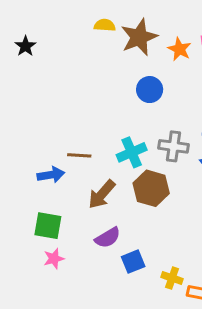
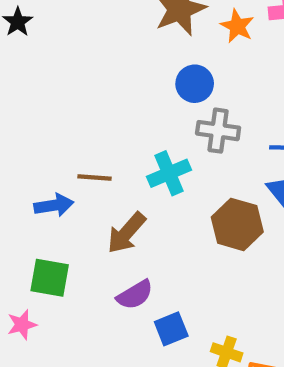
gray cross: (174, 146) -> (218, 131), moved
brown hexagon: (151, 188) -> (237, 224), moved
pink star: (54, 259) -> (22, 325), moved

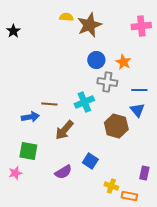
orange star: (237, 26) -> (123, 62), moved
purple semicircle: (135, 295) -> (63, 172), moved
blue square: (171, 329) -> (90, 161), moved, turned -35

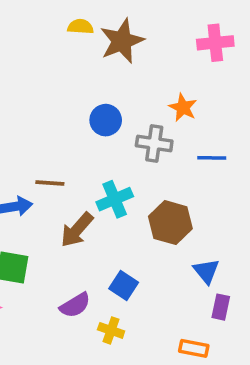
blue circle: (96, 60) -> (106, 120), moved
cyan cross: (84, 102) -> (115, 199), moved
blue triangle: (137, 110) -> (206, 271), moved
yellow cross: (111, 186) -> (111, 330), moved

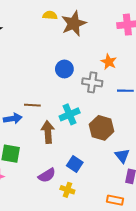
brown arrow: (77, 230) -> (48, 132), turned 135

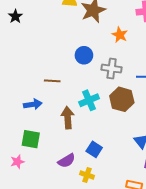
orange star: (109, 62) -> (120, 35), moved
brown line: (32, 105) -> (52, 81), moved
brown hexagon: (102, 128) -> (122, 99), moved

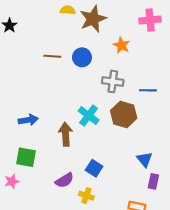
blue circle: (84, 55) -> (82, 57), moved
brown line: (52, 81) -> (52, 56), moved
cyan cross: (89, 100) -> (89, 116), turned -30

